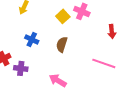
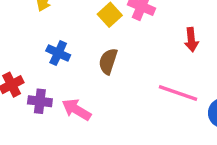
pink arrow: (58, 80) -> (77, 110), moved

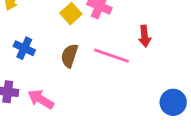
pink line: (178, 93) -> (111, 56), moved

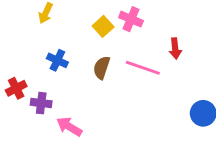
pink arrow: (41, 99) -> (69, 127), moved

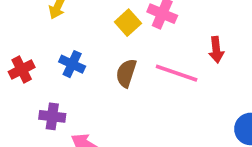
red cross: (16, 88) -> (22, 69), moved

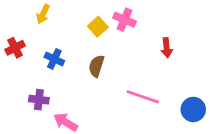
red cross: (22, 69) -> (15, 48), moved
pink line: (177, 73) -> (143, 97), moved

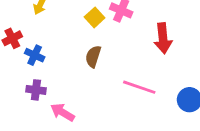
red arrow: (167, 48) -> (163, 38), size x1.5
blue cross: (54, 59) -> (35, 55), moved

